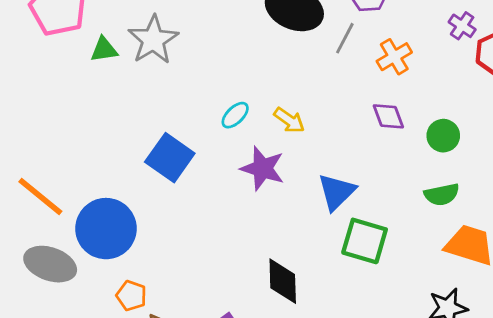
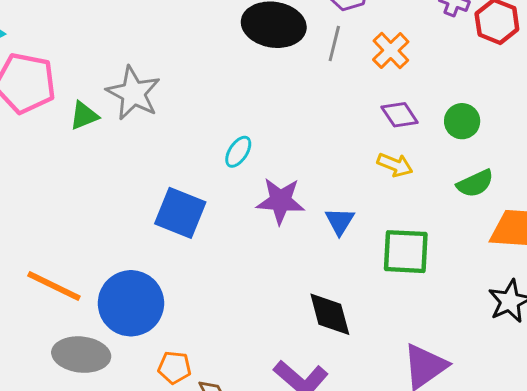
yellow arrow: (289, 120) -> (395, 165), moved
blue triangle: (337, 192) -> (340, 221), moved, size x0.7

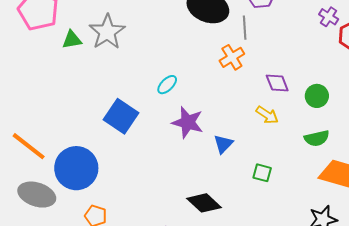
gray line: (334, 43) -> (245, 28), turned -30
orange cross: (391, 51) -> (232, 57), moved
green square: (406, 252) -> (262, 173), size x0.6
black diamond: (330, 314) -> (204, 203), turned -44

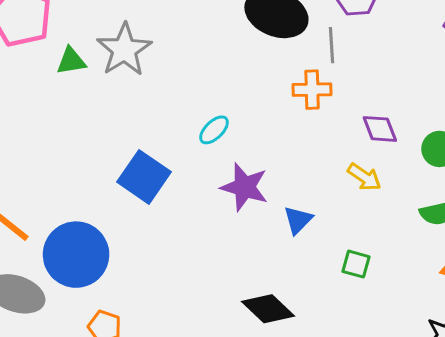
orange cross: (232, 57) -> (312, 90), turned 30

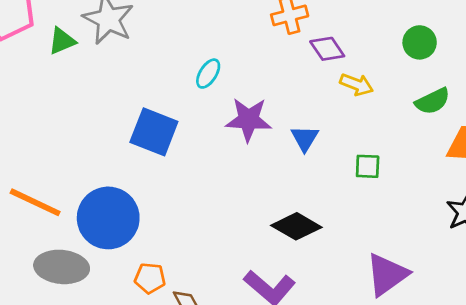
purple diamond: (380, 129) -> (327, 49), moved

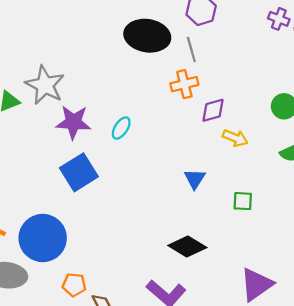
purple diamond: (327, 49) -> (213, 110), turned -72
purple star: (249, 120) -> (73, 122), moved
blue square: (154, 132) -> (79, 172), turned 36

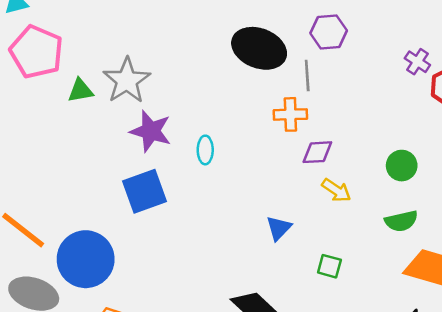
cyan ellipse: (121, 128) -> (205, 150), turned -45

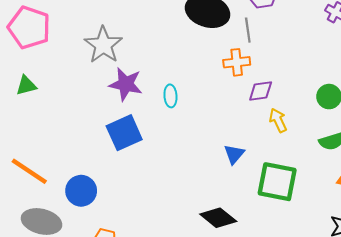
green triangle: (80, 91) -> (26, 85), moved
yellow arrow: (336, 190) -> (278, 120), turned -145
blue circle: (86, 259) -> (81, 191), size x0.7
green square: (329, 266) -> (277, 182), size x2.0

